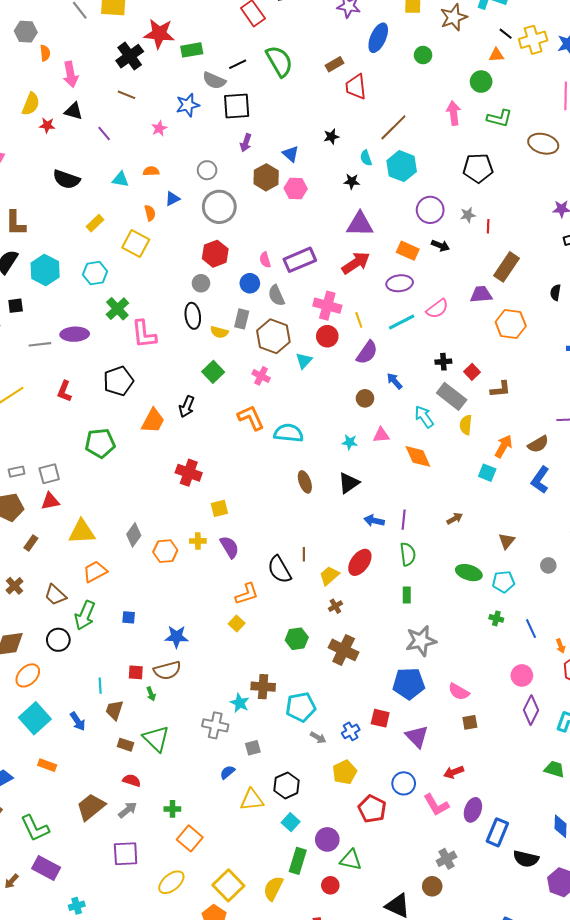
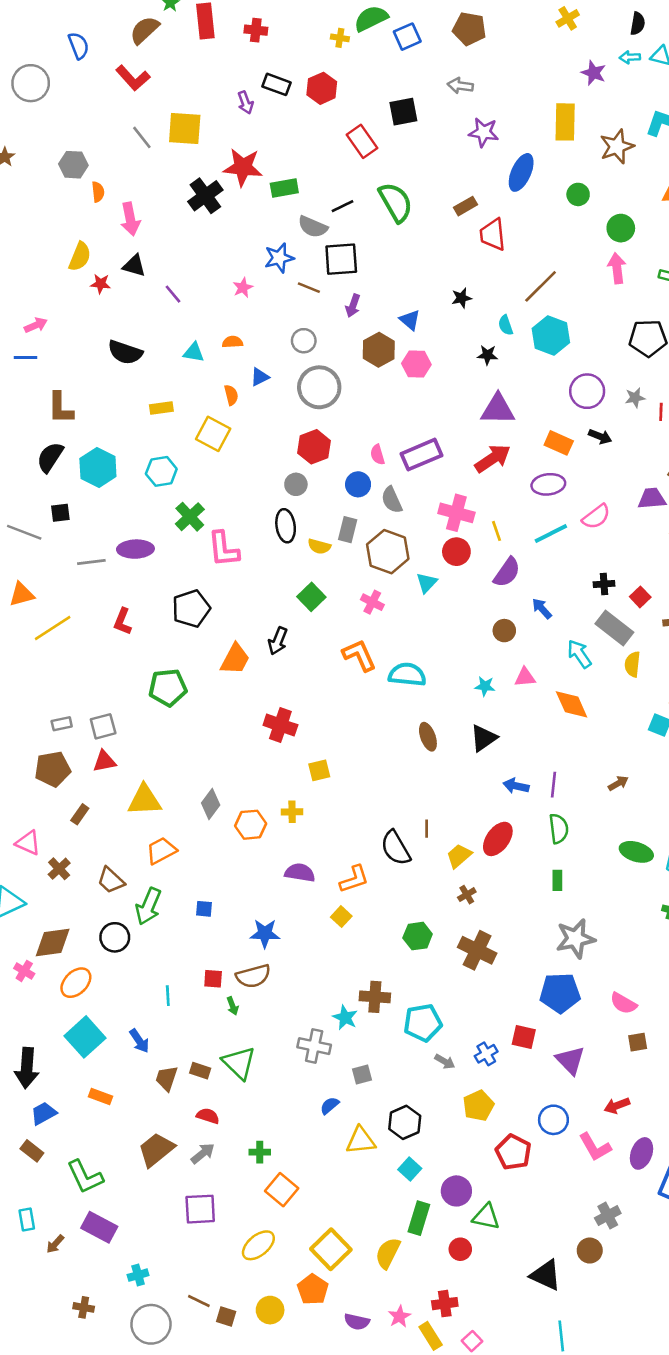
green circle: (481, 82) -> (621, 228), moved
brown line: (127, 95) -> (309, 288), moved
yellow rectangle: (95, 223) -> (161, 408), turned 36
purple semicircle: (229, 547) -> (300, 873), moved, turned -50
brown trapezoid: (114, 710) -> (167, 1078), moved

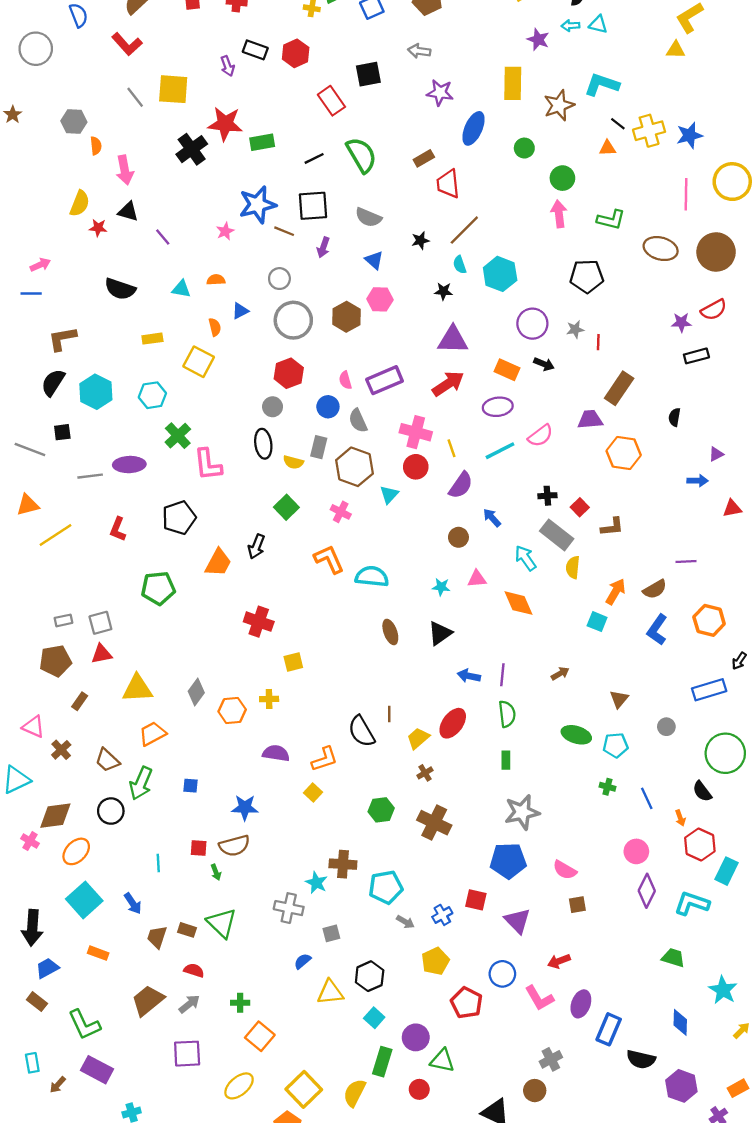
gray semicircle: (313, 227) -> (368, 217), moved
blue star: (279, 258) -> (258, 205), size x1.4
brown line: (541, 286) -> (464, 230), moved
brown hexagon: (379, 350) -> (346, 317), moved
brown L-shape: (60, 408) -> (62, 339), turned 80

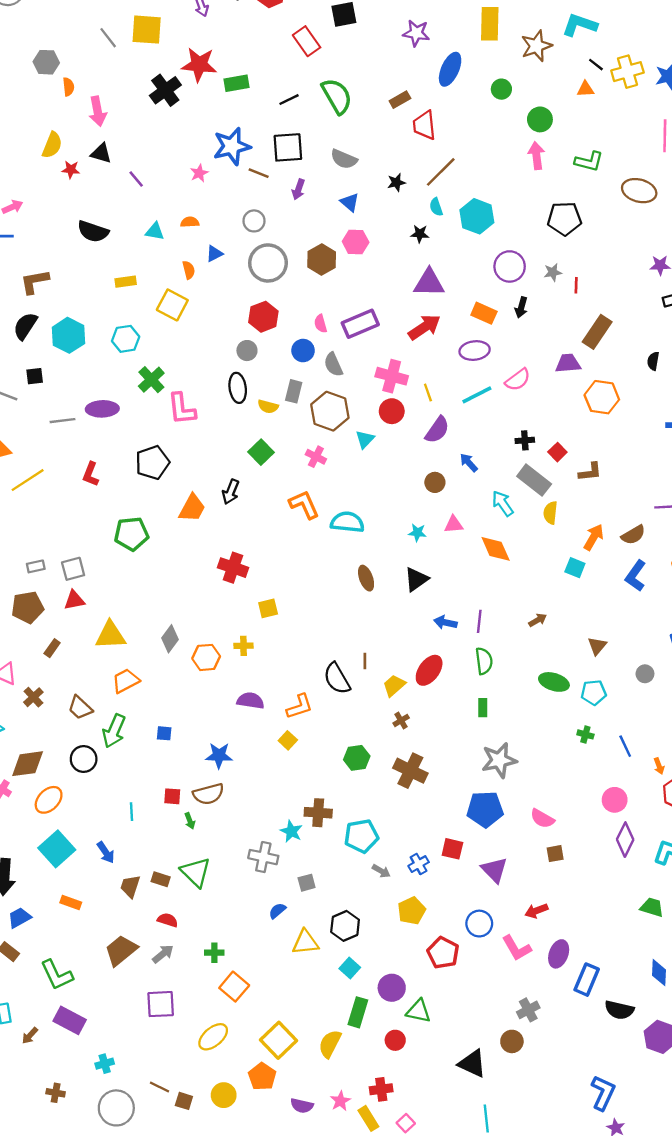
black arrow: (544, 364) -> (521, 307), turned 84

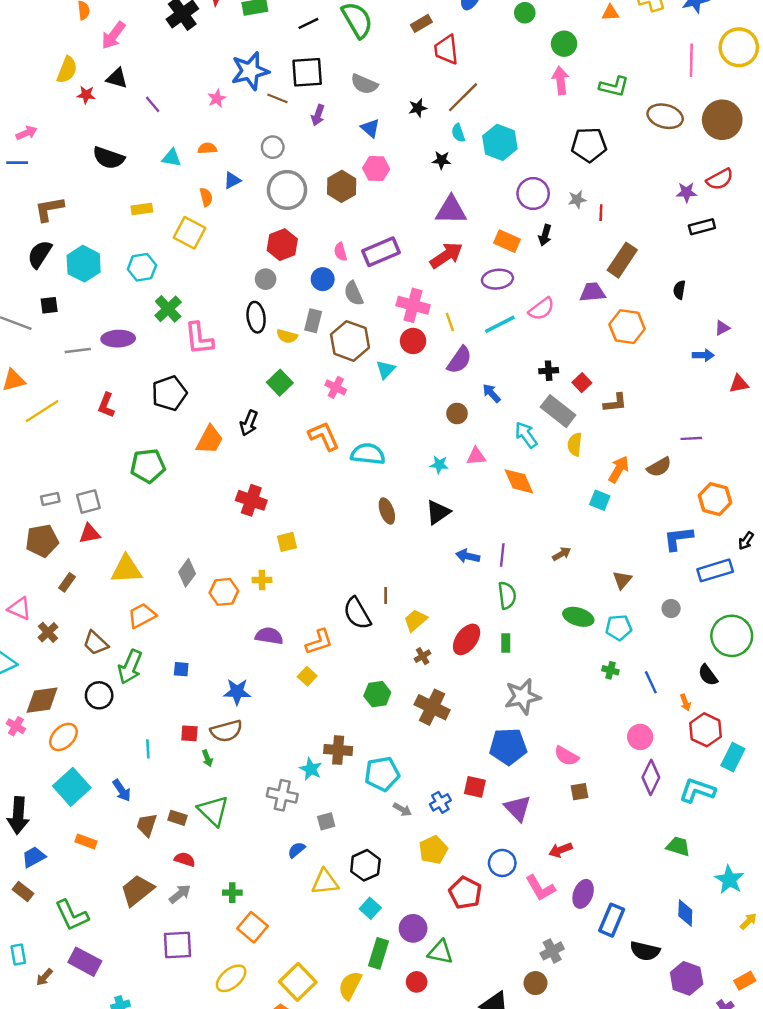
pink arrow: (98, 111) -> (113, 35), turned 48
blue L-shape: (636, 576) -> (678, 538), moved, turned 48
red ellipse: (429, 670) -> (467, 639), moved

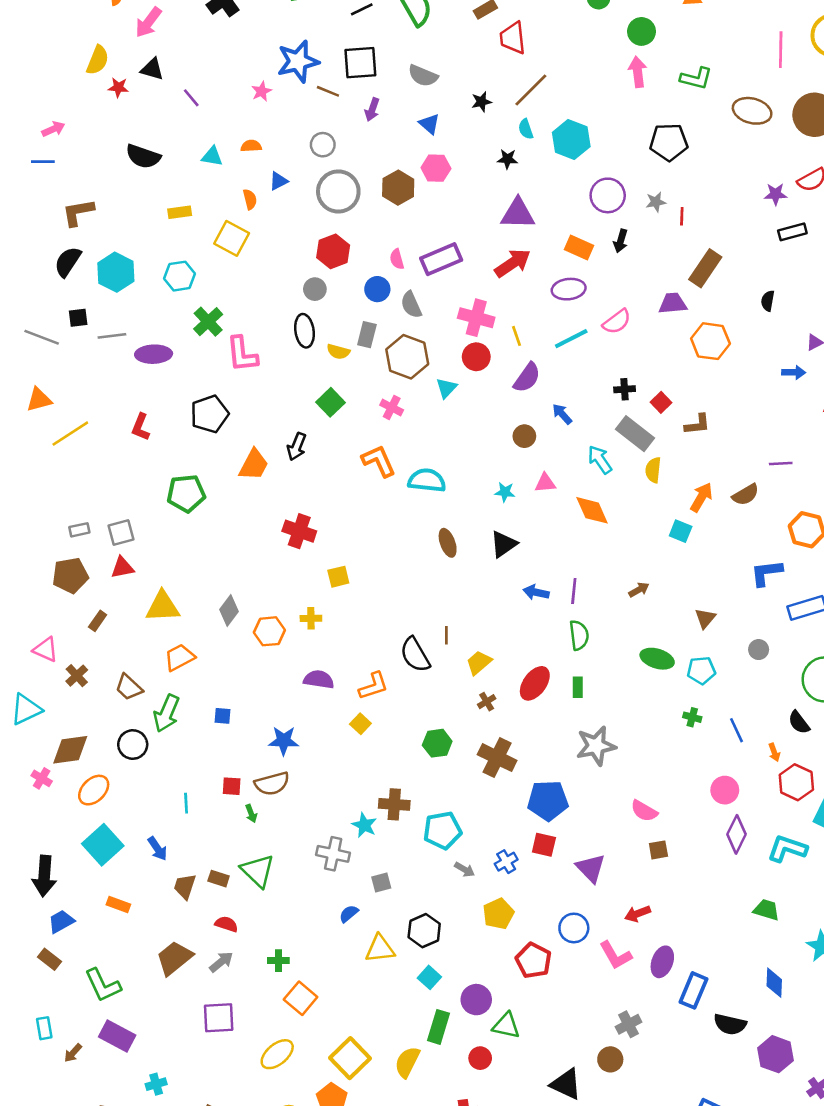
gray line: (78, 350) -> (112, 336), moved
blue pentagon: (508, 746) -> (548, 800), moved

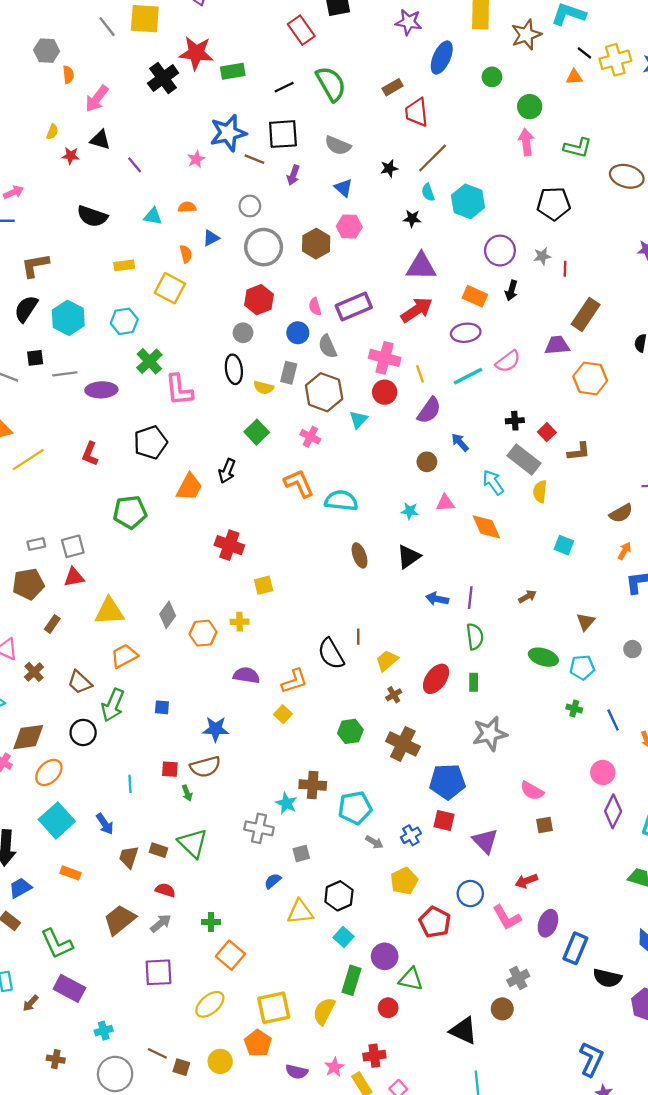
yellow semicircle: (98, 60) -> (52, 132), size x0.6
orange arrow: (701, 497) -> (624, 551), moved, size x0.7
yellow square: (350, 1058) -> (274, 1008), turned 32

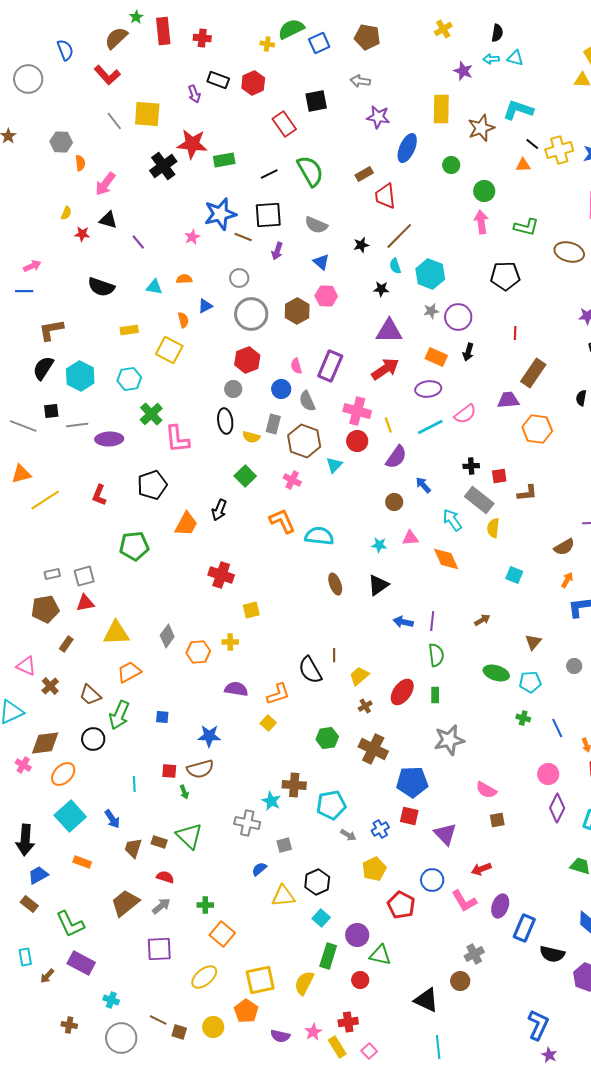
gray star: (542, 256) -> (431, 311), moved
purple rectangle: (354, 306) -> (330, 366), turned -44
red square: (547, 432) -> (499, 476), turned 35
cyan cross: (104, 1031) -> (111, 1000), turned 35

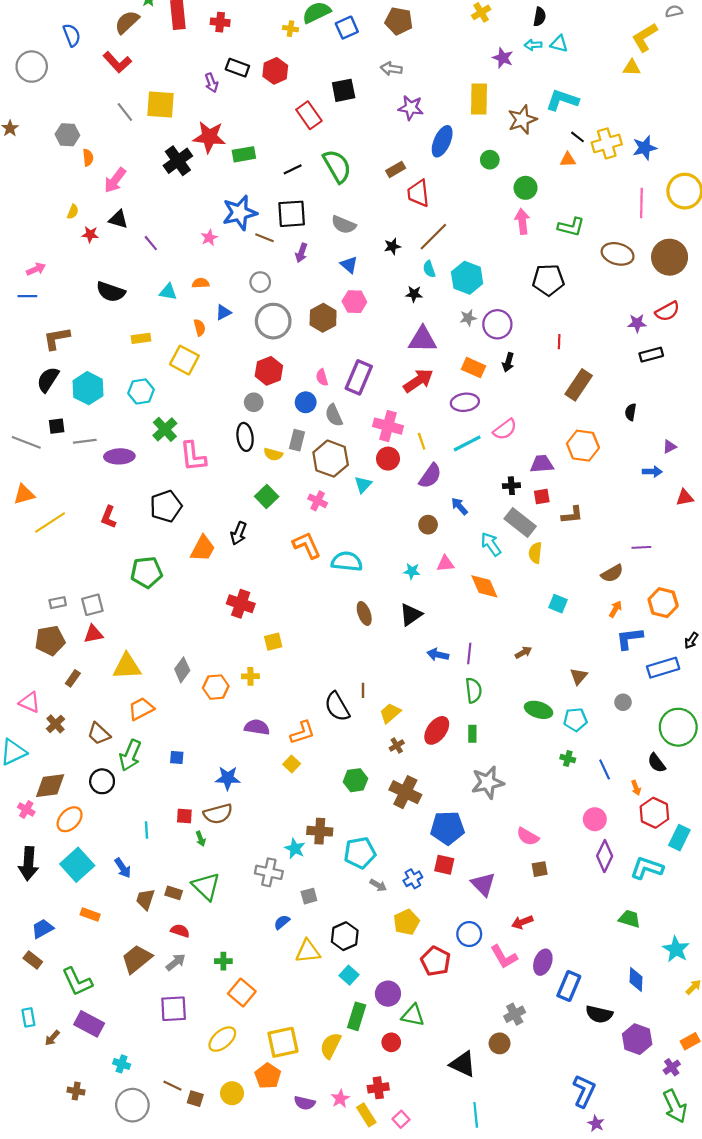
purple trapezoid: (508, 400) -> (542, 464), moved
black arrow: (25, 840) -> (28, 864), moved

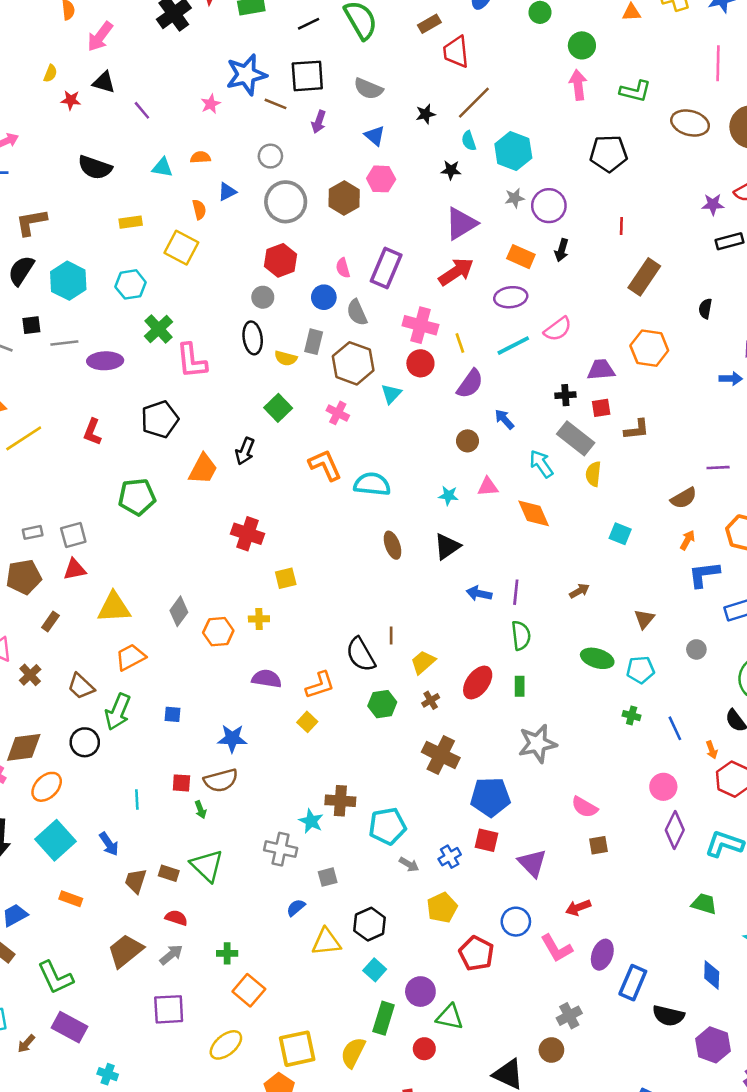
purple triangle: (423, 339) -> (461, 223), turned -32
green hexagon: (355, 780) -> (382, 704), moved

